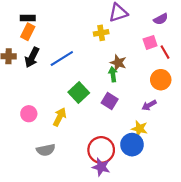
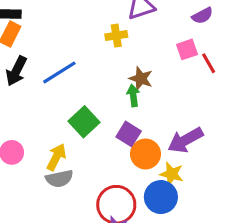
orange circle: (161, 80) -> (146, 154), moved
purple arrow: (149, 105) -> (185, 140), size x1.6
gray semicircle: (46, 150) -> (59, 179), moved

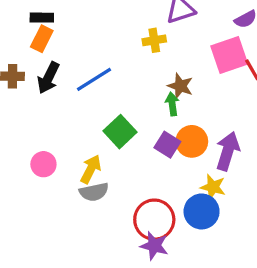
pink square: (187, 49) -> (229, 55), size x1.6
purple arrow: (185, 140) -> (228, 151), turned 136
orange circle: (146, 154) -> (192, 141), moved

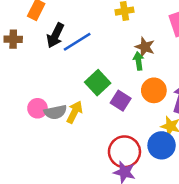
black arrow: (48, 78) -> (55, 35), moved
purple square: (167, 145) -> (121, 101), moved
gray semicircle: (94, 192) -> (55, 112), moved

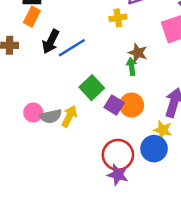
orange circle: (154, 90) -> (132, 105), moved

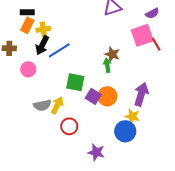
yellow cross: (118, 18) -> (43, 29), moved
green square: (92, 88) -> (75, 82), turned -36
pink circle: (33, 113) -> (28, 69), moved
red circle: (118, 155) -> (69, 126), moved, size x0.7

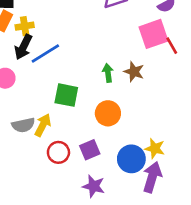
brown star: (112, 54) -> (134, 72), moved
purple arrow: (141, 94) -> (152, 177), moved
purple square: (93, 96) -> (90, 150), moved, turned 35
yellow star: (132, 116) -> (155, 148), moved

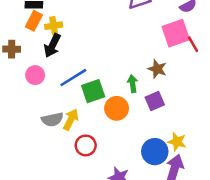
blue line: (45, 53) -> (73, 78), moved
green arrow: (108, 73) -> (133, 84), moved
green square: (66, 95) -> (93, 91), turned -30
orange circle: (108, 113) -> (117, 108), moved
purple square: (90, 150) -> (155, 101), moved

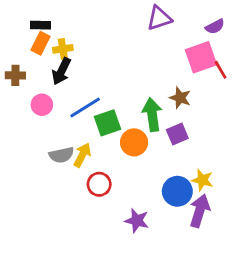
green arrow: (133, 84) -> (152, 114), size x1.6

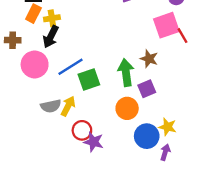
pink circle: (42, 105) -> (35, 64), size x1.5
orange circle: (134, 142) -> (127, 108), moved
purple arrow: (200, 211) -> (165, 152), size x0.6
purple star: (137, 221) -> (94, 142), moved

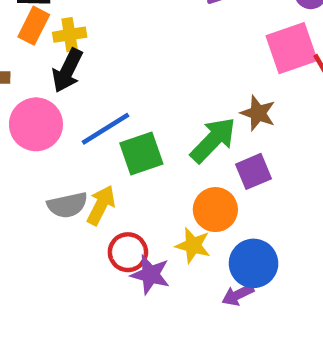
green arrow: (126, 73) -> (213, 140), turned 52
yellow star: (167, 127) -> (193, 245), moved
purple arrow: (165, 152) -> (238, 295), moved, turned -133

